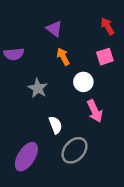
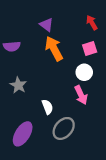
orange arrow: (63, 57) -> (54, 48), size x1.6
white circle: (83, 82) -> (84, 72), moved
gray star: (38, 88) -> (18, 85), moved

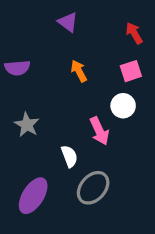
purple triangle: (46, 25) -> (68, 22), moved
orange arrow: (54, 48) -> (79, 71), size x0.6
pink arrow: (81, 95) -> (99, 131), moved

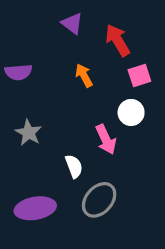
red arrow: (134, 33) -> (118, 40), moved, size x1.4
purple ellipse: (33, 196) -> (35, 208), turned 48

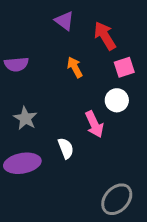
gray ellipse: (99, 200) -> (117, 199), moved
purple ellipse: (35, 208) -> (22, 163), moved

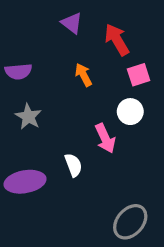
gray star: (25, 118) -> (28, 117), moved

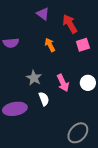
white circle: (130, 112) -> (88, 83), moved
gray star: (28, 117) -> (34, 78), moved

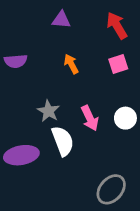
purple triangle: (43, 14) -> (61, 20), turned -32
red arrow: (70, 24) -> (117, 25), moved
white semicircle: (44, 99) -> (63, 141), size x1.5

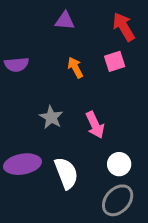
pink square: (118, 64) -> (115, 61), moved
white circle: (125, 118) -> (119, 164), moved
white semicircle: (63, 141) -> (66, 173), moved

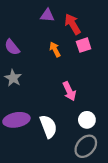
red arrow: (124, 27) -> (73, 24), moved
purple semicircle: (16, 64) -> (12, 47), turned 56
gray star: (51, 117) -> (13, 78), moved

